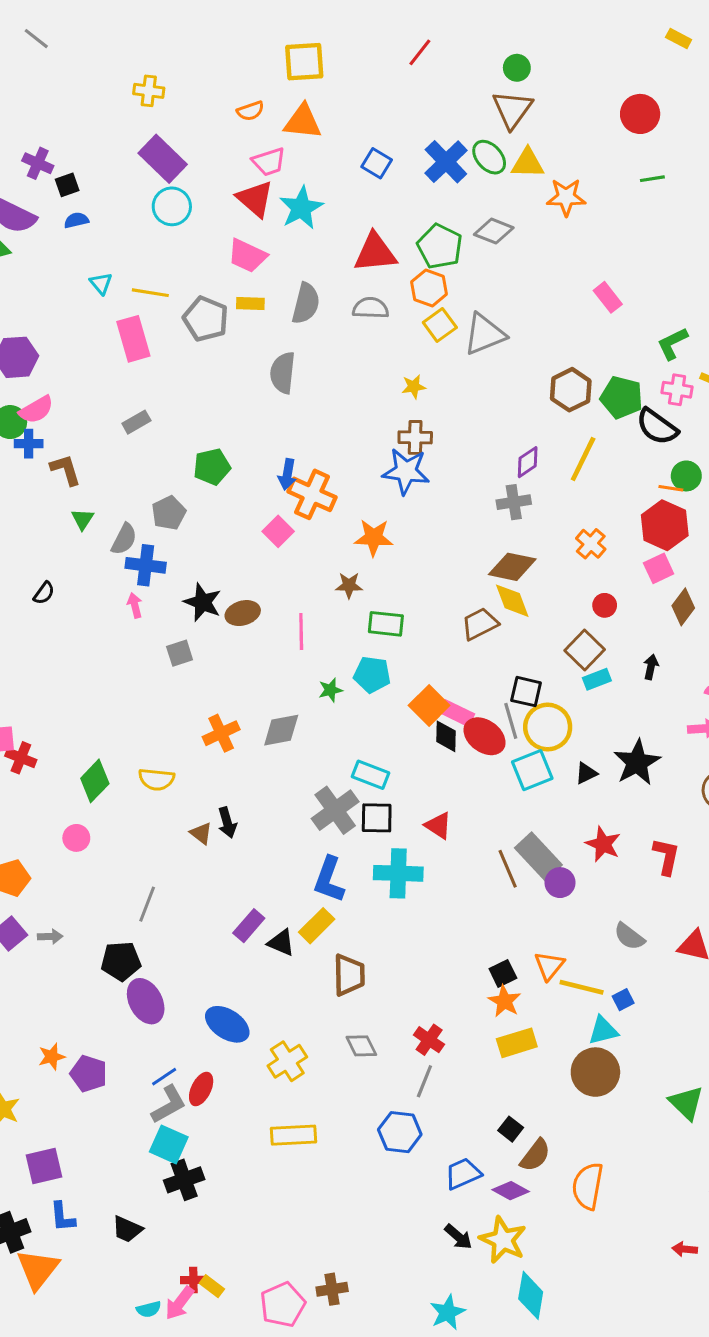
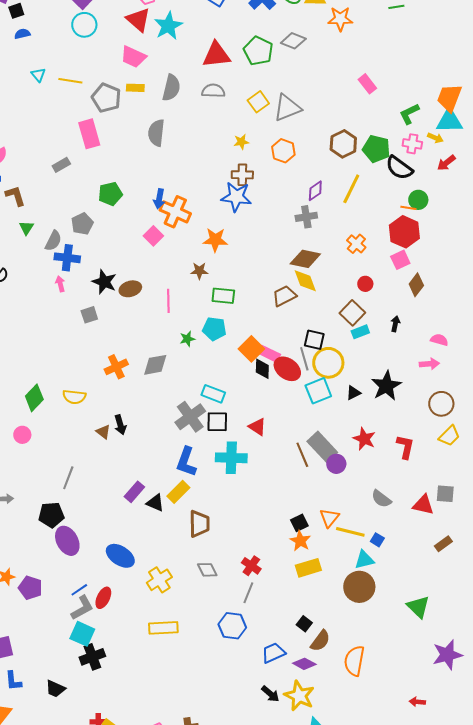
orange hexagon: (429, 288) -> (283, 151), moved
pink rectangle: (133, 339) -> (89, 134), moved
blue square: (623, 1000) -> (377, 540), turned -32

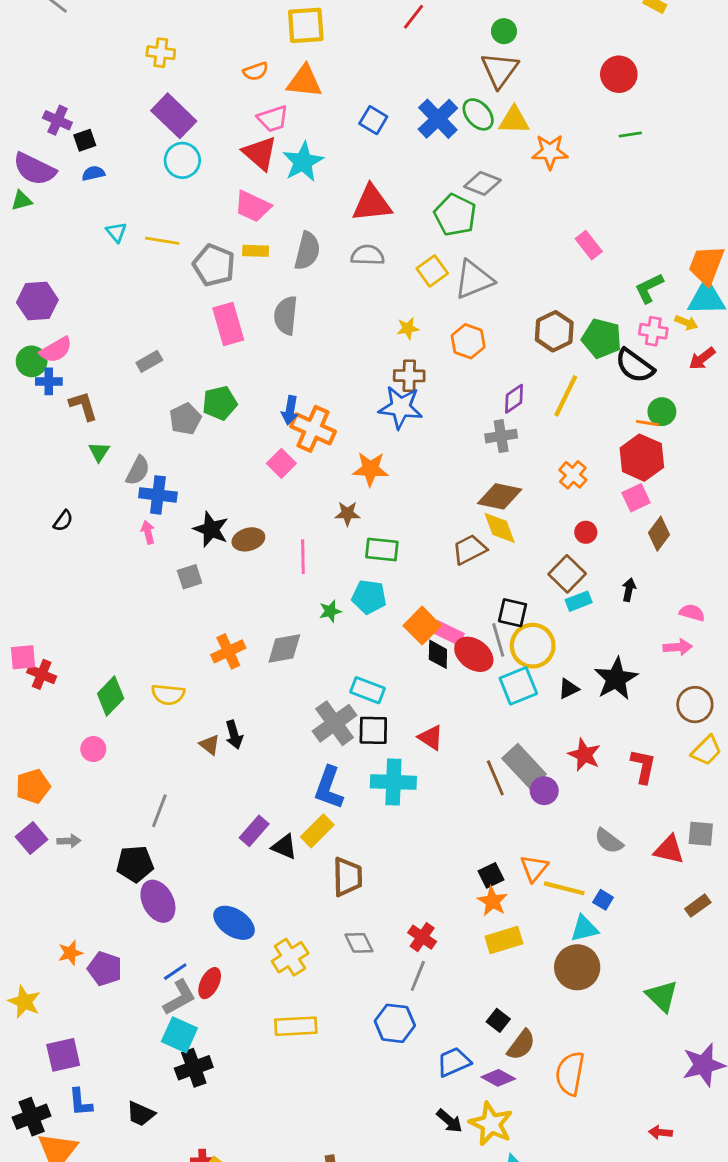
green pentagon: (258, 51) -> (455, 215), moved
pink rectangle: (89, 134) -> (228, 324), moved
gray pentagon: (82, 224) -> (185, 419), moved

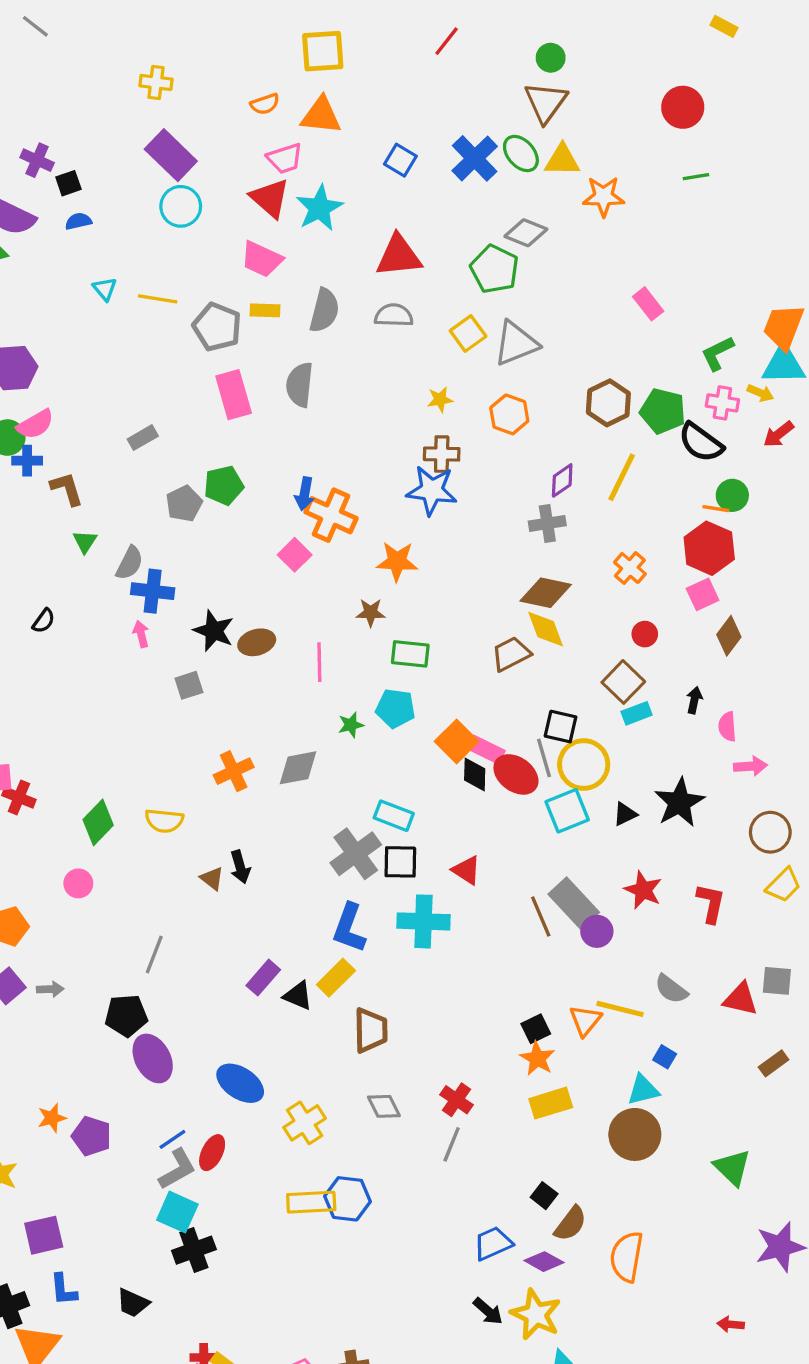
pink semicircle: (692, 613) -> (727, 727), moved, turned -110
yellow line: (564, 888) -> (620, 1009), moved
blue hexagon: (395, 1023) -> (348, 1199), moved

